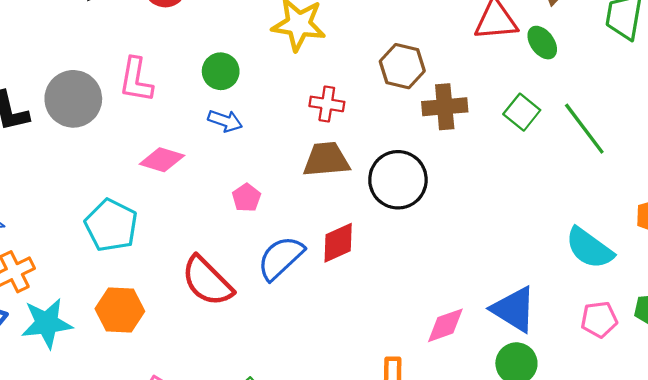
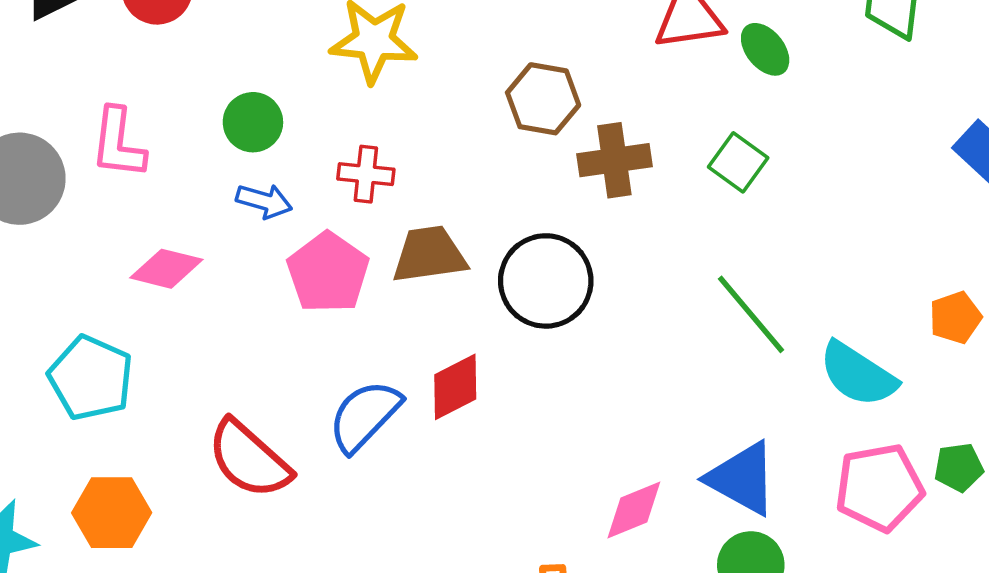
red cross: (327, 104) -> (366, 174), moved
green line: (584, 129) -> (751, 314), moved
pink pentagon: (246, 198) -> (328, 273), moved, size x1.8
pink pentagon: (599, 319) -> (879, 488), size x1.5

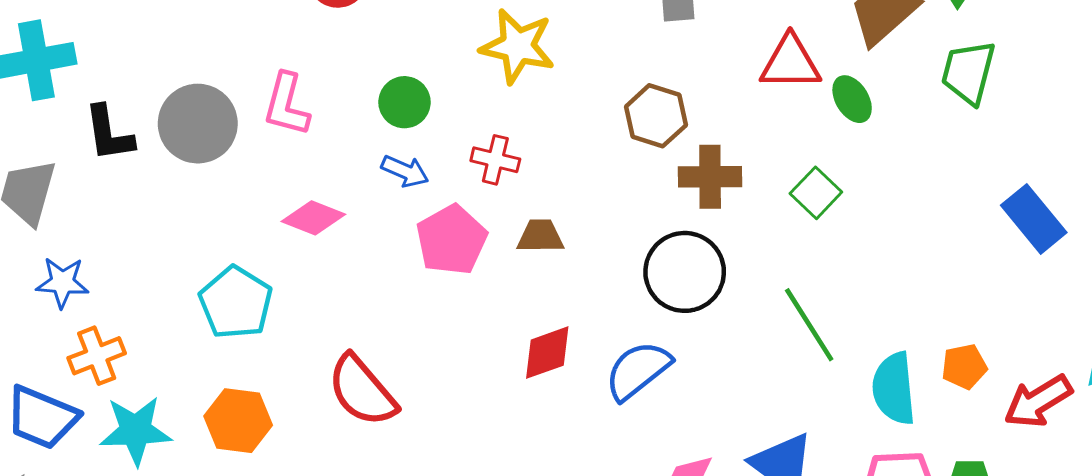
brown trapezoid: (429, 255) -> (540, 236), size x0.7
black circle: (546, 281) -> (685, 272), moved
orange pentagon: (955, 317) -> (964, 367), moved
cyan semicircle: (858, 374) -> (894, 388), turned 44
blue semicircle: (365, 416) -> (638, 370), moved

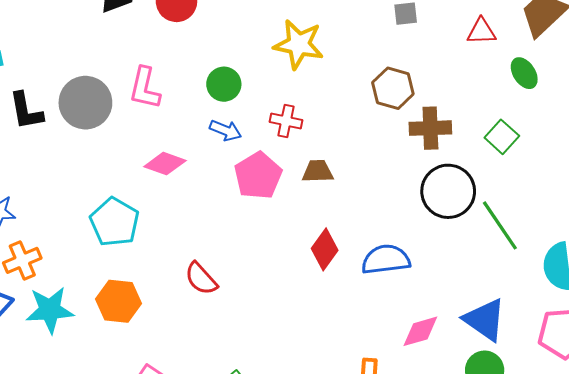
red triangle: (790, 63) -> (481, 31), moved, size x0.7
black circle: (685, 272) -> (448, 191), moved
red diamond: (547, 353) -> (325, 249), turned -33
blue semicircle: (638, 370) -> (386, 259), turned 33
red semicircle: (362, 391) -> (201, 279), size x0.7

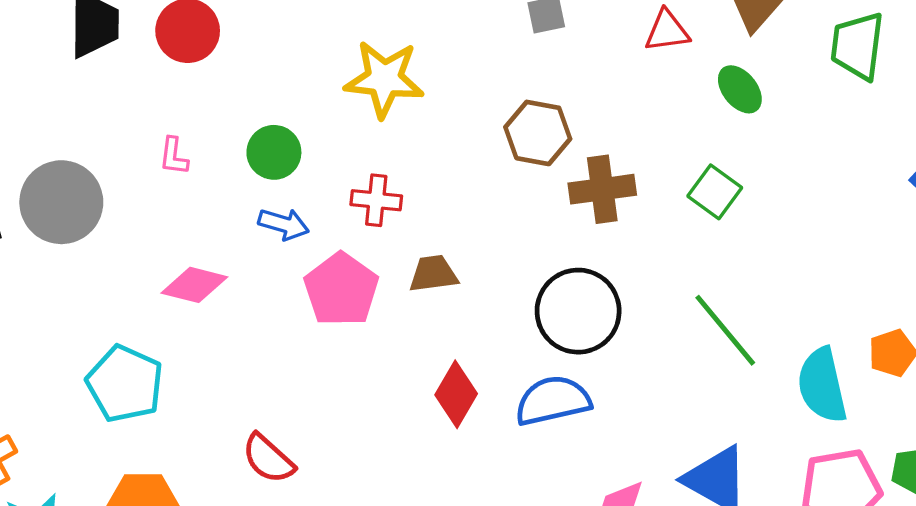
pink L-shape: (145, 88) -> (174, 156), moved, size x0.6
black circle: (448, 191) -> (578, 311), moved

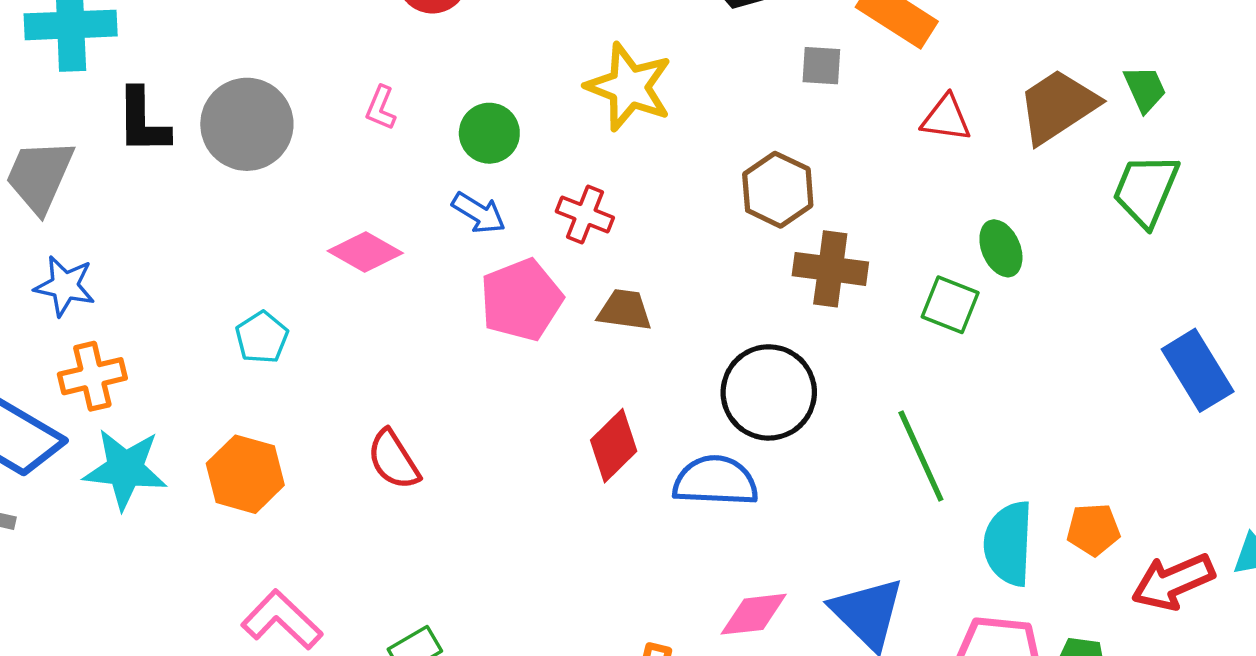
green ellipse: (740, 89) -> (1001, 248), moved
green square: (715, 192) -> (950, 305), turned -30
cyan pentagon: (125, 384) -> (262, 337), size x0.6

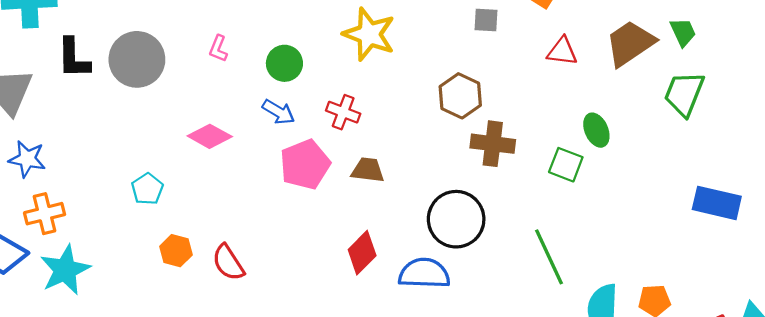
blue rectangle: (1198, 370) -> (717, 203), turned -45
cyan star: (125, 469) -> (65, 270), turned -30
orange hexagon: (245, 474) -> (176, 251), moved, size x0.7

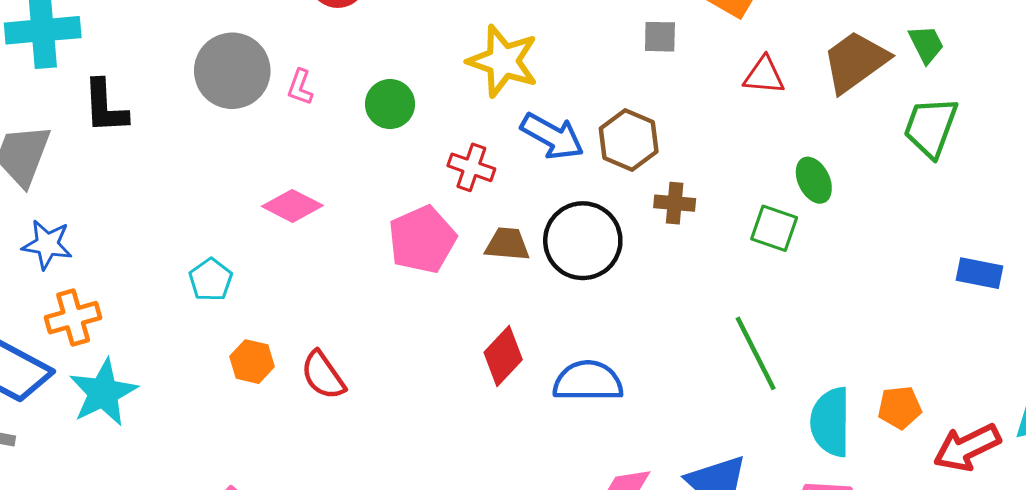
gray circle: (137, 59) -> (232, 71), moved
blue arrow: (278, 112) -> (552, 136), moved, size x1.4
brown cross: (493, 144) -> (675, 203), size x0.7
blue rectangle: (717, 203) -> (980, 273), size x0.7
black circle: (456, 219) -> (583, 241), moved

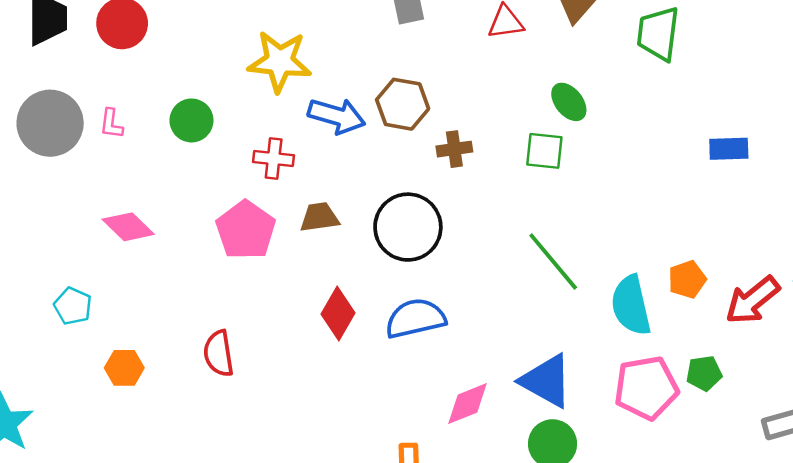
pink diamond: (292, 206) -> (128, 227), turned 30
black circle: (583, 241) -> (408, 227), moved
red semicircle: (323, 375) -> (219, 353), moved, turned 39

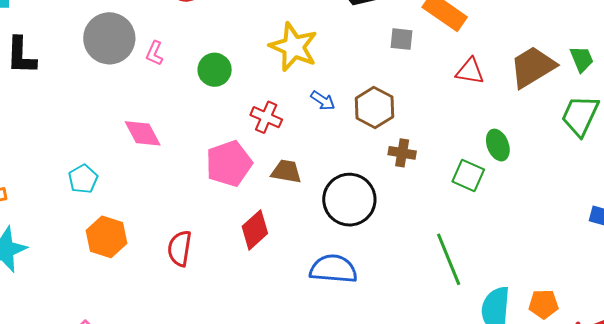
blue arrow: (337, 116) -> (323, 101), size x0.6
red diamond: (338, 314) -> (255, 230), moved
orange hexagon: (124, 368) -> (107, 237), size x1.4

